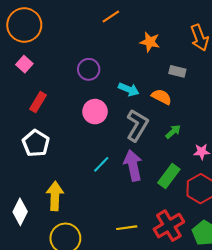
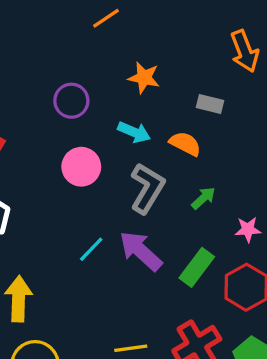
orange star: (150, 42) -> (144, 78), moved
purple arrow: (133, 165) -> (141, 251), turned -36

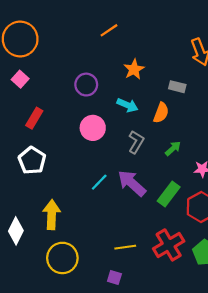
orange star: (144, 78) -> (134, 69), turned 30
orange semicircle: (185, 144) -> (161, 113), turned 84
gray L-shape: (147, 188) -> (136, 142), size x0.7

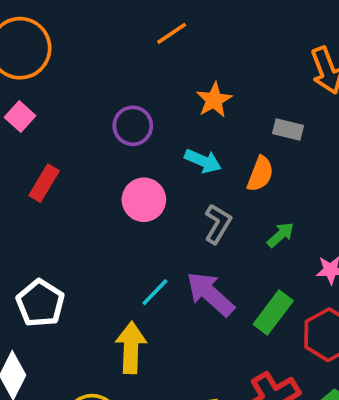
white pentagon: (32, 160) -> (40, 303), moved
yellow arrow: (52, 215) -> (131, 348), moved

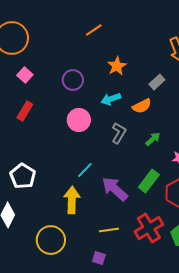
pink square: (20, 117) -> (25, 75), moved
gray rectangle: (288, 130) -> (157, 82), turned -56
cyan arrow: (203, 161) -> (111, 99), turned 138
orange semicircle: (260, 174) -> (142, 106), turned 42
purple arrow: (210, 294) -> (115, 189), moved

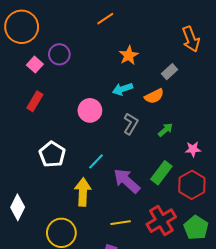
purple circle: (73, 80) -> (59, 54), moved
white pentagon: (23, 176) -> (52, 154), moved

